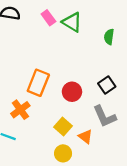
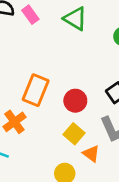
pink rectangle: (48, 18) -> (30, 15), moved
yellow square: (63, 126) -> (74, 134), moved

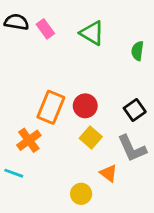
red circle: (75, 101) -> (85, 106), moved
yellow square: (74, 134) -> (91, 137), moved

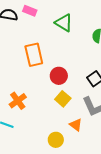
pink rectangle: (45, 29) -> (30, 11), moved, turned -32
orange rectangle: (51, 107) -> (34, 55), moved, turned -35

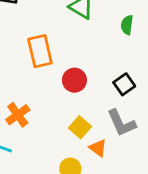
yellow square: (63, 99) -> (80, 127), moved

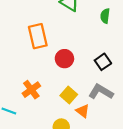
orange cross: (18, 115) -> (31, 90), moved
gray L-shape: (121, 123) -> (101, 92), turned 145

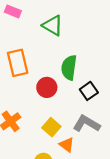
green semicircle: (105, 16) -> (69, 68), moved, size x1.5

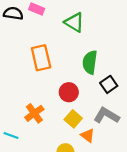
red circle: (47, 87) -> (69, 92), moved

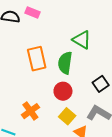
green triangle: (74, 22) -> (82, 40), moved
green semicircle: (90, 62) -> (65, 63), moved

